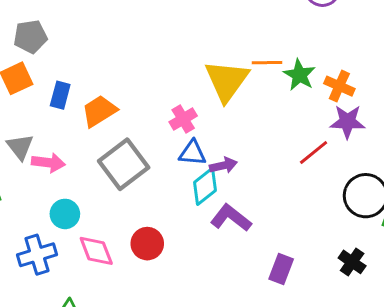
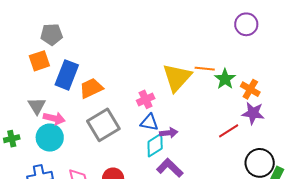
blue rectangle: (60, 95) -> (67, 75), size x1.6
cyan circle: (65, 214) -> (50, 138), moved, size x1.4

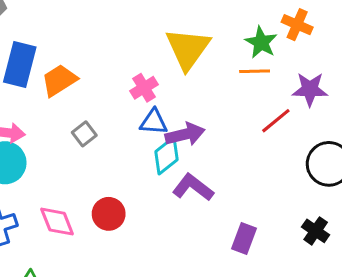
orange line: (205, 69) -> (255, 71), moved
orange cross: (250, 89) -> (297, 25), moved
gray square: (103, 125) -> (84, 134), size x0.5
purple arrow: (169, 133) -> (185, 134), size x1.4

